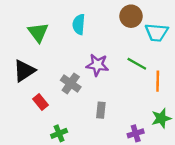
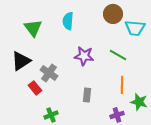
orange line: (158, 81) -> (122, 85), moved
gray cross: (71, 83) -> (49, 73), moved
green star: (161, 118) -> (139, 102), turned 30

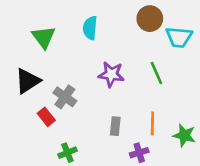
green line: (118, 55) -> (156, 73), turned 36
orange line: (122, 85) -> (152, 123), moved
purple cross: (117, 115) -> (139, 153), moved

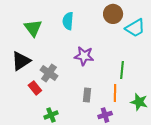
cyan trapezoid: (179, 37) -> (135, 28), turned -35
green line: (156, 73) -> (122, 70), moved, turned 30

